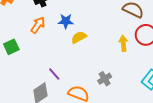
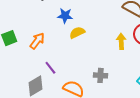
orange arrow: (38, 25) -> (37, 41), moved
gray cross: (105, 79) -> (100, 75), turned 32

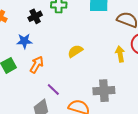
blue star: (65, 16) -> (24, 41), moved
gray cross: (100, 75) -> (104, 91), size x1.5

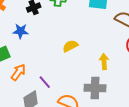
yellow arrow: (120, 54) -> (104, 62), moved
orange arrow: (37, 65) -> (18, 72), moved

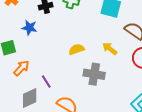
yellow arrow: (104, 62) -> (110, 49), moved, turned -56
gray cross: (95, 88) -> (94, 74), moved

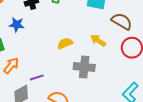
purple line: (46, 82) -> (37, 77), turned -72

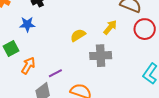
yellow arrow: (98, 41) -> (110, 27), turned 105

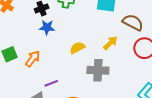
blue star: (27, 24) -> (47, 27), moved
orange arrow: (28, 65) -> (33, 59), moved

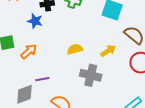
blue star: (47, 27) -> (35, 21), moved

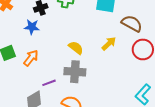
yellow semicircle: (75, 49) -> (76, 48), turned 63
gray cross: (91, 75) -> (75, 72), moved

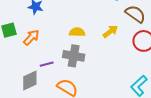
yellow semicircle: (76, 48) -> (77, 32), turned -42

